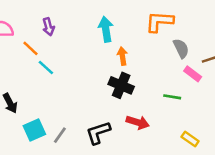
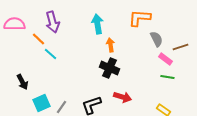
purple arrow: (48, 27) -> (52, 22), size x1.5
green line: (172, 97) -> (167, 77), moved

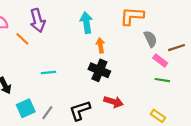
cyan line: (50, 54) -> (48, 73), moved, turned -48

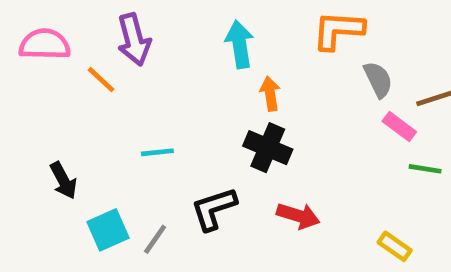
green line: (162, 80) -> (425, 169), moved
black L-shape: (80, 110) -> (214, 209), moved

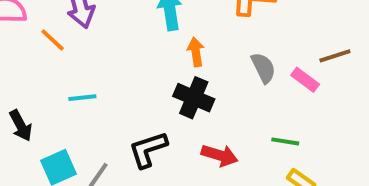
gray semicircle: (378, 80) -> (263, 68), moved
cyan line: (157, 152) -> (82, 98), moved
green line: (425, 169) -> (285, 141), moved

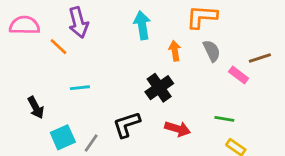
orange arrow: (196, 52) -> (175, 51), moved
gray semicircle: (263, 68) -> (212, 51), moved
black cross: (194, 98) -> (159, 88), turned 32

